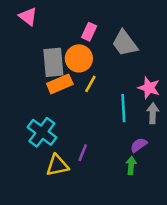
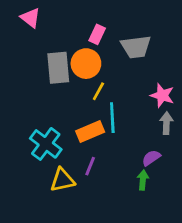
gray trapezoid: (125, 43) -> (136, 47), turned -60
orange rectangle: (60, 84) -> (90, 131), moved
cyan line: (123, 108) -> (112, 118), moved

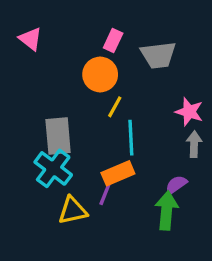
pink triangle: (31, 18) -> (31, 39), moved
gray rectangle: (58, 68) -> (58, 136), moved
orange rectangle: (90, 131) -> (118, 173), moved
green arrow: (143, 180) -> (167, 210), size x1.6

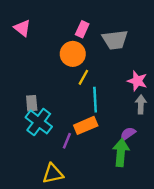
gray rectangle: (58, 136) -> (32, 103), moved, size x0.6
purple line: (105, 194) -> (67, 141), moved
yellow triangle: (73, 210) -> (53, 174), moved

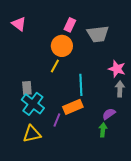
yellow line: (83, 77) -> (55, 66), moved
green arrow: (121, 152) -> (103, 130), size x0.6
yellow triangle: (53, 174) -> (32, 134), moved

